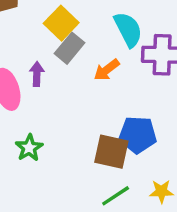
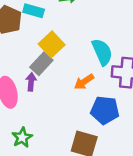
gray rectangle: (70, 48) -> (41, 64), moved
blue pentagon: (138, 135) -> (105, 110), moved

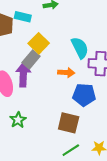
purple arrow: (31, 82) -> (23, 74), size x1.6
orange arrow: (84, 82) -> (66, 73), turned -140

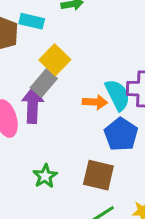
cyan semicircle: (80, 48) -> (118, 95), moved
blue pentagon: (84, 95) -> (121, 134), turned 30
green star: (18, 120) -> (45, 176), moved

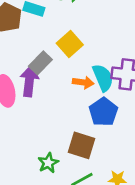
yellow square: (55, 60) -> (70, 44), moved
green star: (45, 176) -> (48, 163), moved

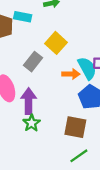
purple arrow: (29, 81) -> (29, 101), moved
green star: (48, 163) -> (32, 123), moved

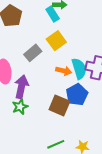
cyan rectangle: (23, 17) -> (53, 14), moved, turned 35
brown square: (75, 127) -> (59, 105), moved

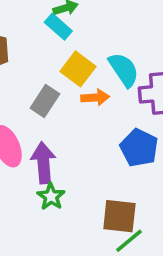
cyan semicircle: (79, 69) -> (124, 70), moved
orange arrow: (64, 71) -> (95, 97), moved
brown square: (59, 105) -> (119, 216), moved

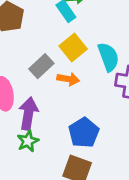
orange arrow: (95, 97) -> (68, 79), moved
blue pentagon: (139, 148) -> (84, 133), moved

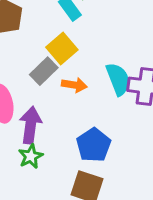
yellow square: (73, 48) -> (62, 49), moved
cyan semicircle: (108, 57) -> (118, 79), moved

